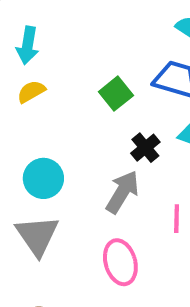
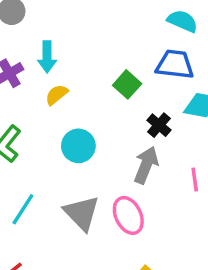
cyan circle: (43, 178) -> (78, 146), moved
pink ellipse: (120, 262) -> (128, 215), moved

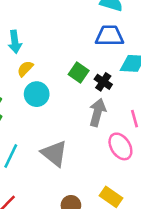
green square: (127, 84) -> (79, 72), moved
cyan circle: (78, 146) -> (37, 94), moved
pink ellipse: (128, 215) -> (120, 146), moved

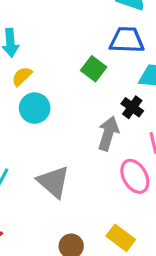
green square: (79, 72) -> (94, 69), moved
black cross: (103, 82) -> (132, 107), moved

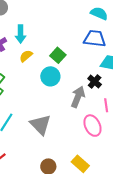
green square: (94, 69) -> (58, 55), moved
cyan circle: (35, 108) -> (50, 76), moved

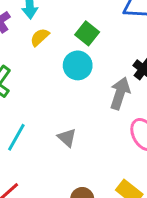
gray triangle: (40, 125) -> (67, 138), size x0.6

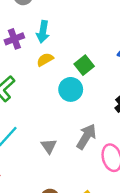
gray arrow: (120, 93) -> (86, 137), moved

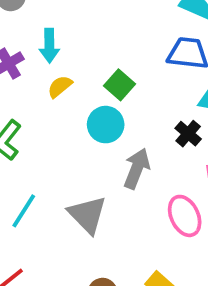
gray arrow: (86, 137) -> (137, 169), moved
gray triangle: (49, 146) -> (87, 215), size x1.6

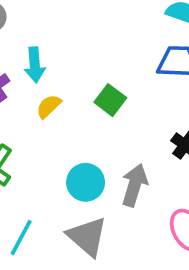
cyan circle: (106, 125) -> (86, 182), moved

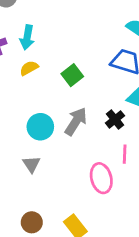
gray arrow: (134, 185) -> (76, 121), moved
gray triangle: (87, 237) -> (32, 164), size x0.6

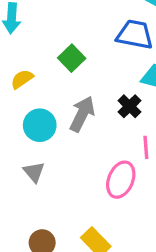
yellow semicircle: (29, 68) -> (22, 79), moved
pink ellipse: (101, 178) -> (121, 180), turned 44

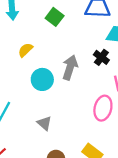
green square: (72, 58) -> (55, 17), moved
gray triangle: (34, 172) -> (44, 123), moved

